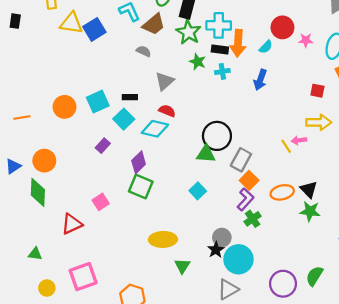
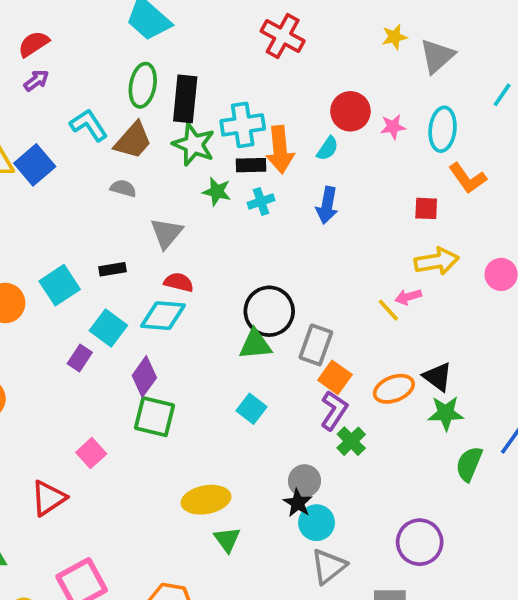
cyan square: (124, 119) -> (108, 328), moved
cyan circle: (238, 259) -> (317, 523), moved, size x0.7
green triangle: (182, 266) -> (227, 539), moved
green semicircle: (314, 276) -> (469, 464), moved

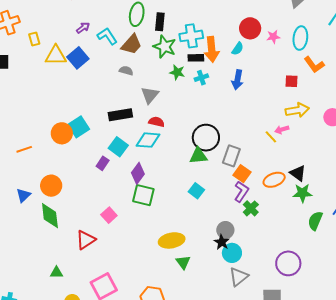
purple arrow: (36, 81) -> (83, 28), moved
black rectangle: (185, 99) -> (160, 22), size x0.7
black rectangle: (112, 269) -> (120, 115), size x1.6
cyan square: (60, 285) -> (79, 127), moved

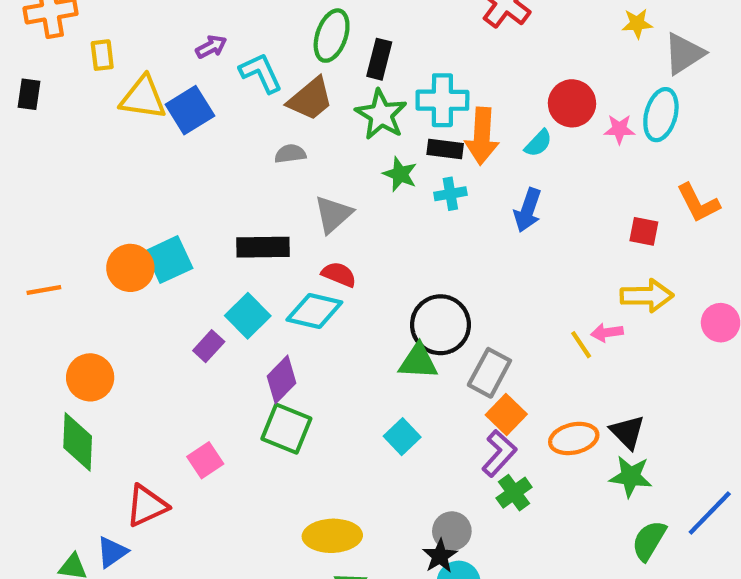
cyan ellipse: (300, 38) -> (661, 115), moved
gray semicircle: (126, 71) -> (290, 154), turned -32
blue triangle: (23, 195) -> (112, 552), moved

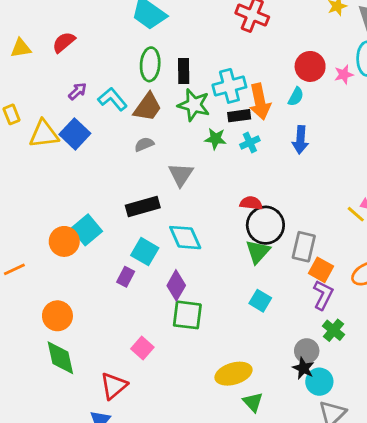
red semicircle: (339, 274) -> (251, 203), moved
cyan diamond: (314, 311) -> (185, 238), turned 68
green triangle: (418, 362) -> (258, 252), turned -36
green cross: (514, 493) -> (334, 330), moved

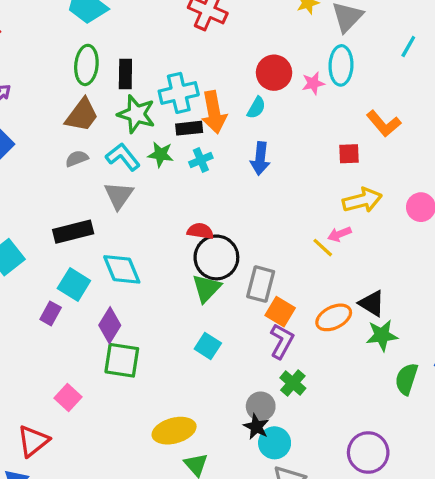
cyan L-shape: (113, 99) -> (123, 157), moved

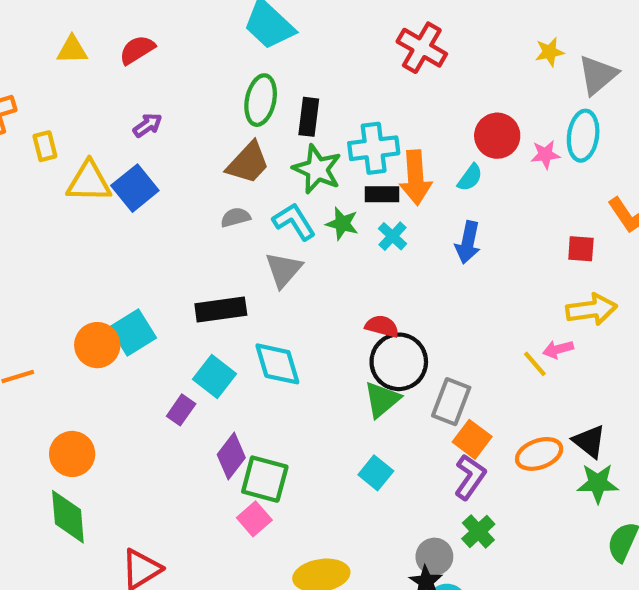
cyan cross: (201, 160) -> (393, 236), turned -30
purple diamond: (110, 325) -> (231, 456), moved
pink square: (68, 398) -> (254, 519), moved

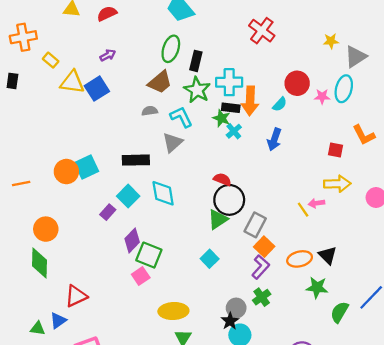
yellow rectangle: (45, 146) -> (51, 60), turned -42
green star: (342, 224) -> (221, 118), moved
green star: (598, 483) -> (317, 287), moved

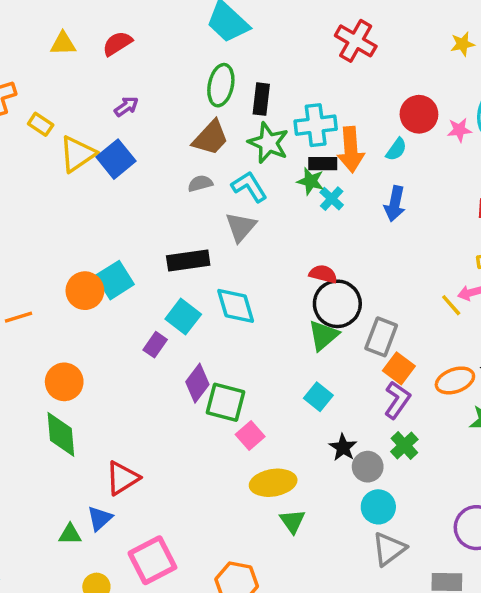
yellow triangle: (72, 82) -> (77, 154), turned -35
pink square: (141, 276) -> (250, 436), moved
black star: (230, 321) -> (343, 447), moved

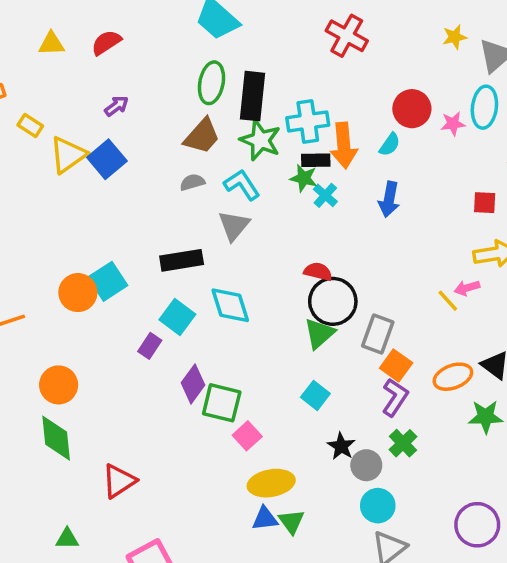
black rectangle: (261, 99) -> (252, 96), size x1.5
blue triangle: (100, 518) -> (265, 519), moved, turned 36

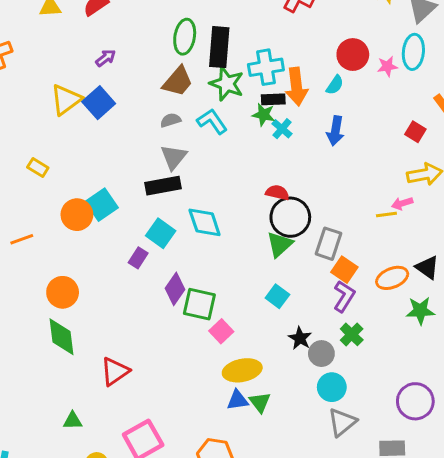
yellow rectangle: (30, 126) -> (38, 167), moved
red square: (485, 203) -> (415, 132), turned 30
gray triangle: (234, 226) -> (174, 157), moved
yellow line: (448, 301) -> (386, 214), turned -54

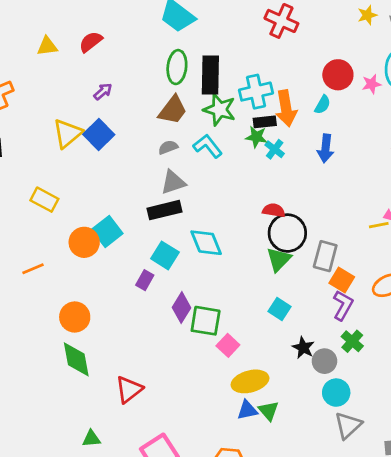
gray triangle: (174, 157) -> (173, 182), turned 36
yellow rectangle: (38, 167) -> (44, 200), size x1.4

